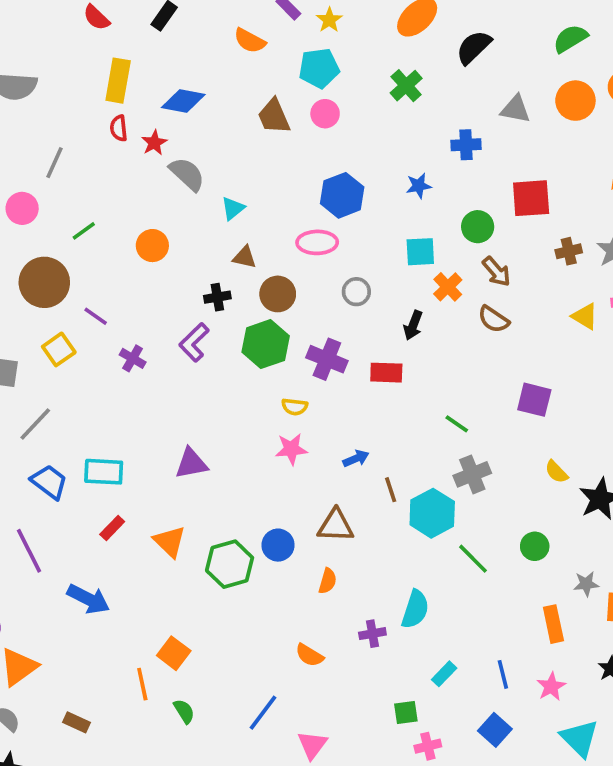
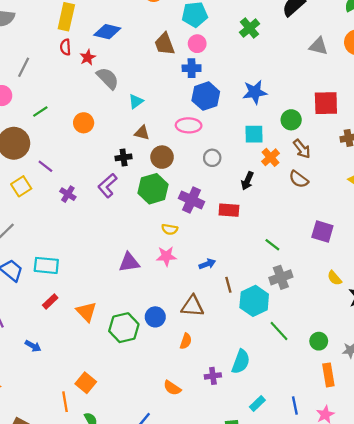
blue cross: (466, 145) -> (192, 68), moved
blue star: (419, 186) -> (255, 92), size x1.5
purple triangle: (191, 463) -> (129, 262), moved
green circle: (535, 546) -> (319, 341), moved
blue arrow: (88, 599) -> (33, 346), size x0.6

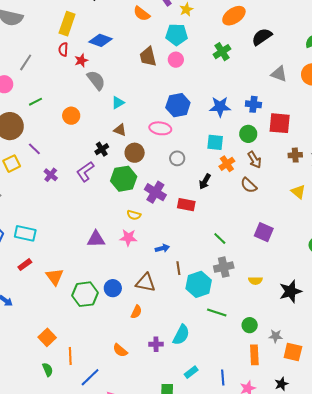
blue cross: (192, 68) -> (253, 104), moved
black cross: (124, 157) -> (102, 149), turned -32
yellow semicircle: (335, 278) -> (255, 281), moved, turned -56
green line: (279, 331) -> (217, 313), turned -36
orange line: (65, 402) -> (70, 356), moved

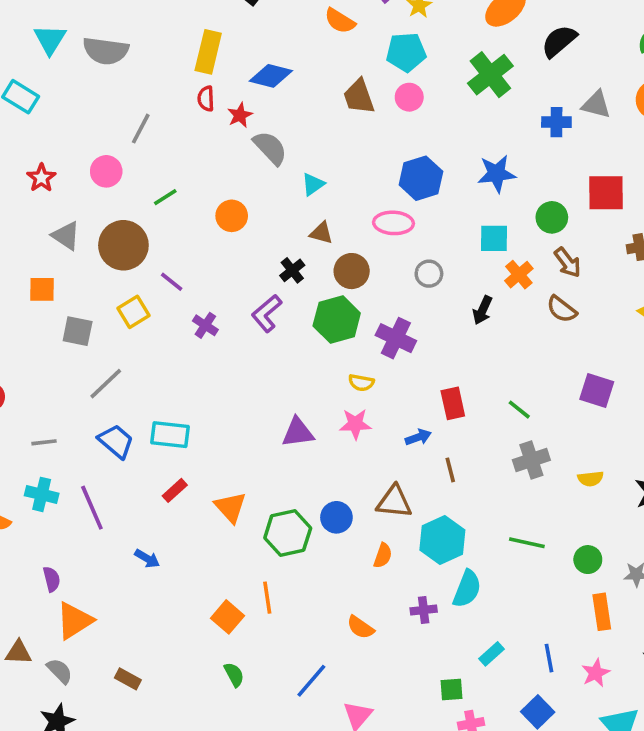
green cross: (222, 52) -> (490, 75), size x1.4
blue cross: (253, 104) -> (556, 122), moved
red rectangle: (186, 205) -> (453, 403), moved, turned 72
cyan hexagon: (199, 284) -> (442, 540), moved
orange line: (70, 356) -> (267, 598), moved

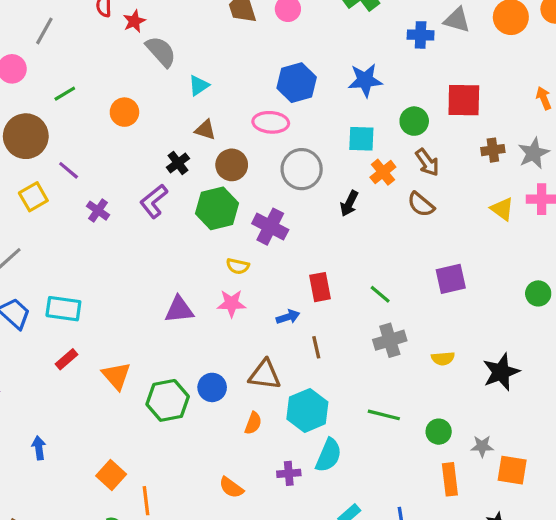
gray circle: (429, 274) -> (302, 169), size x1.6
purple square: (597, 391) -> (451, 279), turned -32
blue arrow: (147, 559) -> (39, 448), moved, turned -130
orange line: (267, 598) -> (146, 501), moved

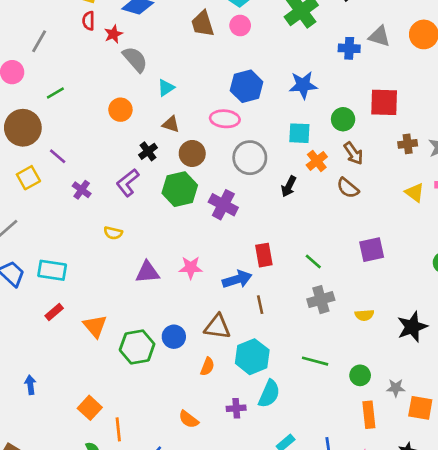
orange circle: (124, 112) -> (120, 110), moved
yellow semicircle: (238, 266) -> (113, 233), moved
blue arrow: (288, 317) -> (237, 279), size x1.5

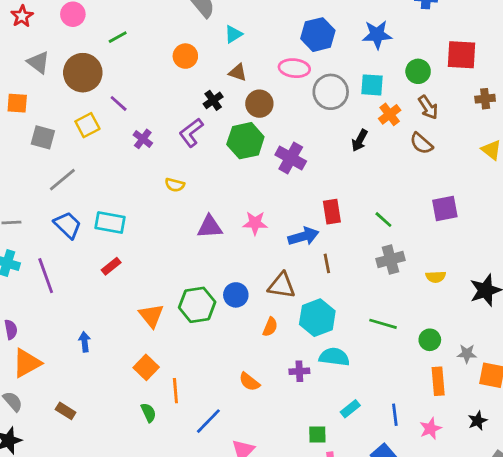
gray circle: (250, 158) -> (331, 92), moved
orange triangle: (95, 326) -> (151, 316), moved
cyan semicircle: (269, 394) -> (334, 357), turned -108

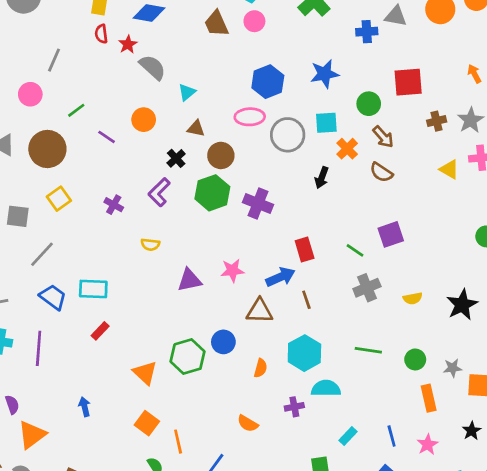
purple line: (119, 103) -> (107, 137), moved
purple square: (445, 208) -> (391, 234), moved
purple line: (46, 276) -> (39, 348), turned 32
brown triangle: (282, 285) -> (260, 311), moved

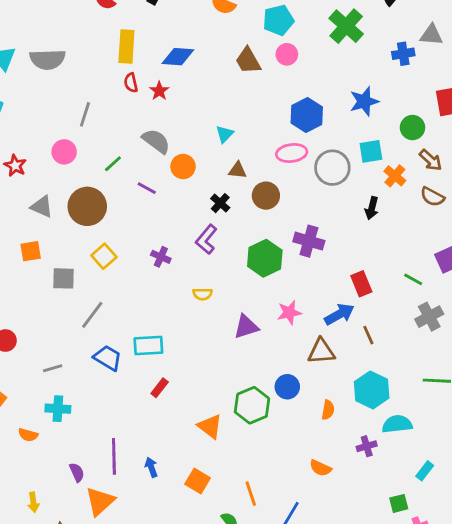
gray semicircle: (153, 67) -> (156, 141), moved
green hexagon: (212, 193) -> (265, 258), moved
purple line: (39, 348) -> (114, 456), moved
orange square: (147, 423) -> (198, 481), moved

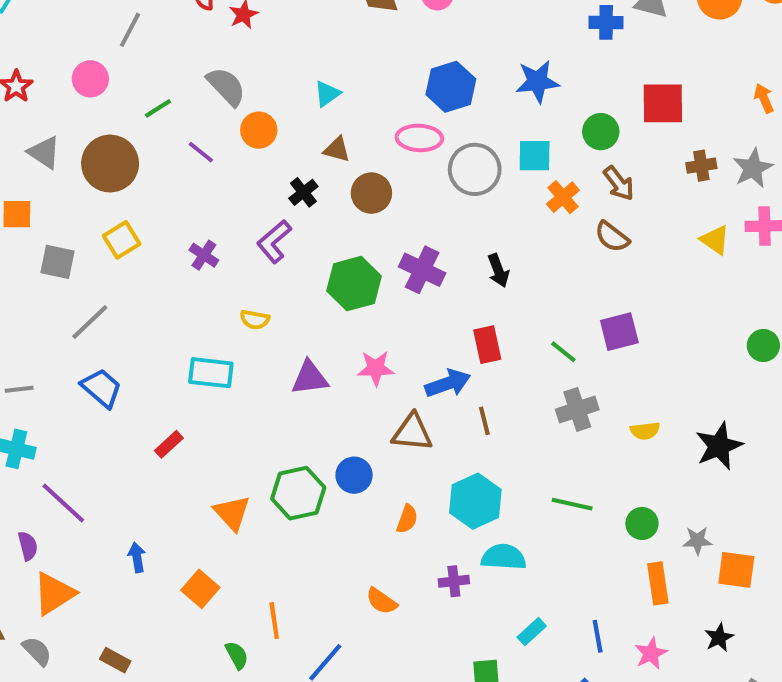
black arrow: (372, 208) -> (498, 271), moved, turned -45
cyan rectangle: (148, 346) -> (211, 373), moved
purple line: (114, 456) -> (63, 503), moved, turned -56

